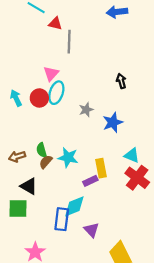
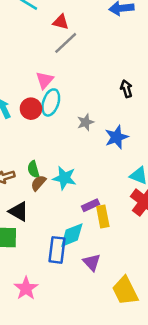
red triangle: (55, 24) -> (61, 22), moved
gray line: (69, 42) -> (66, 43), turned 45
yellow rectangle: (101, 168) -> (103, 216), moved

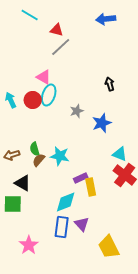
pink triangle: (45, 80) -> (44, 77), turned -42
blue rectangle: (57, 250) -> (62, 227), moved

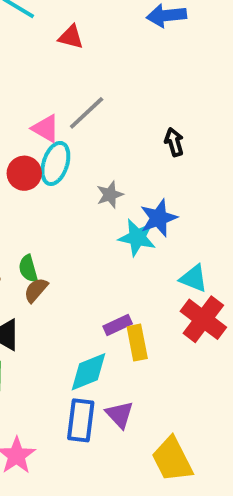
gray line: (61, 47) -> (87, 113), moved
cyan star: (60, 156) -> (137, 237), moved

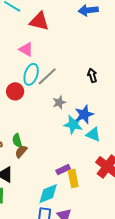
red triangle: (71, 37) -> (39, 21), size x1.5
gray line: (87, 113) -> (47, 76), moved
pink triangle: (46, 128) -> (26, 49), moved
cyan ellipse: (55, 163) -> (31, 74), moved
cyan triangle: (194, 278) -> (93, 134), moved

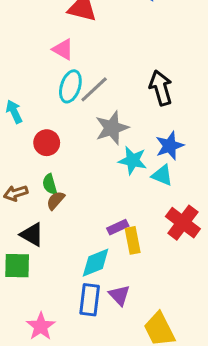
black arrow: (92, 75) -> (161, 88), size x1.6
red circle: (15, 91) -> (47, 143), moved
gray star: (59, 102) -> (112, 128), size x1.6
blue star: (84, 114) -> (170, 146), moved

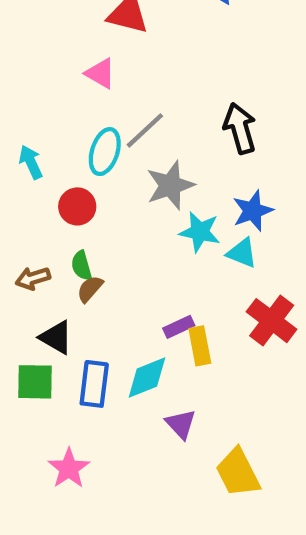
cyan ellipse: (70, 86) -> (105, 152), moved
blue rectangle: (90, 300) -> (94, 384), moved

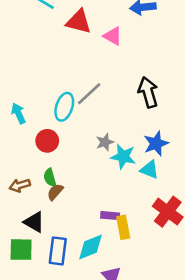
pink triangle: (100, 73) -> (113, 36), moved
gray star: (170, 185) -> (105, 142), moved, size x0.6
purple rectangle: (179, 327) -> (110, 216), turned 30

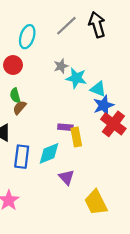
gray line: (89, 94) -> (66, 26), moved
blue star: (156, 143) -> (104, 105), moved

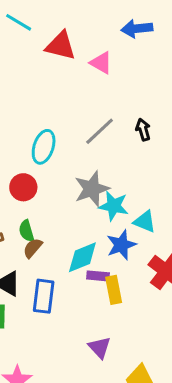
black arrow: (97, 25) -> (143, 130), size x0.6
gray star: (61, 66) -> (92, 189), size x1.6
blue star: (104, 105) -> (121, 245), moved
cyan diamond: (49, 153) -> (82, 257), moved
blue rectangle: (22, 157) -> (44, 296), moved

